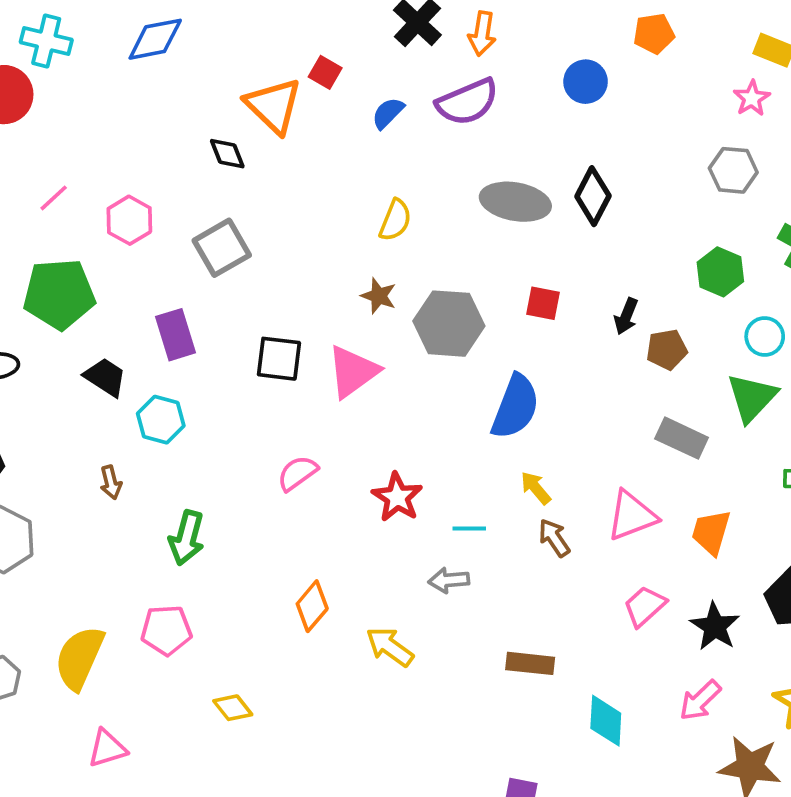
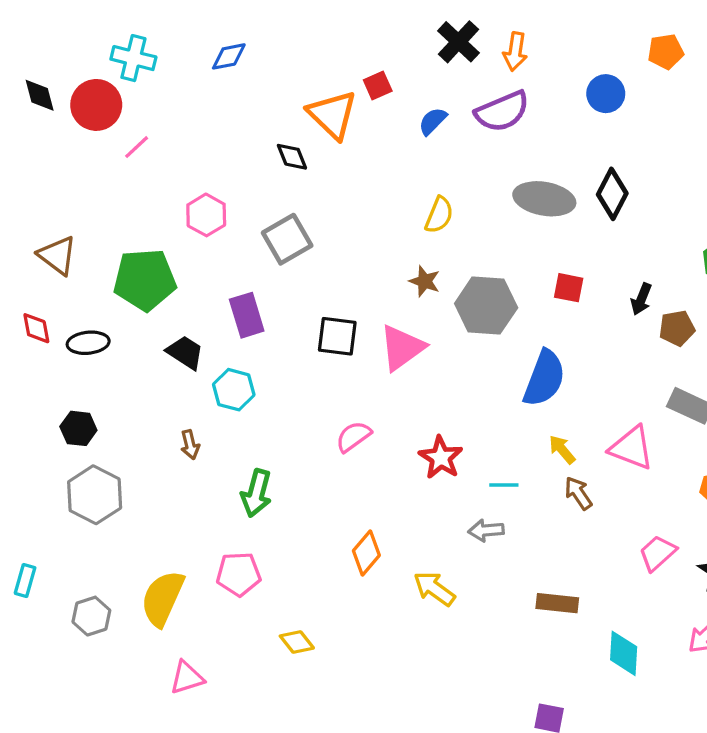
blue diamond: (155, 39) -> (229, 56), size x0.7
red square: (325, 72) -> (378, 86), turned 36
pink line: (54, 198) -> (137, 147), moved
pink triangle: (632, 516) -> (632, 448), moved, turned 42

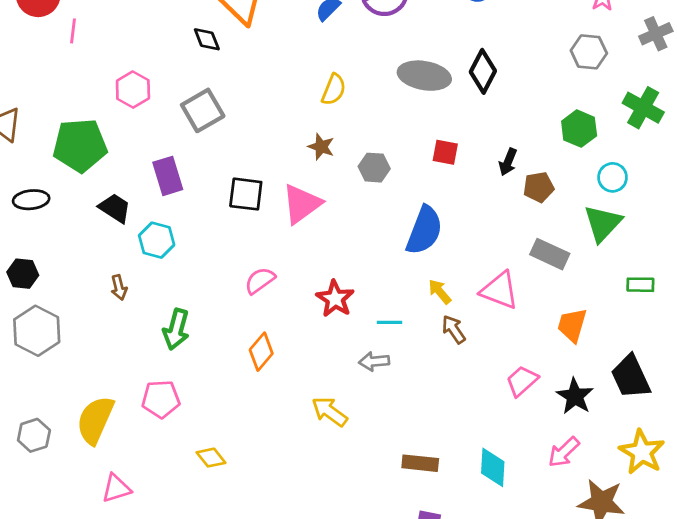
pink line: (137, 147) -> (73, 31), turned -40
gray hexagon: (486, 306) -> (374, 168), size x0.6
orange diamond: (366, 553) -> (261, 352), moved
brown rectangle: (557, 603) -> (420, 463), moved

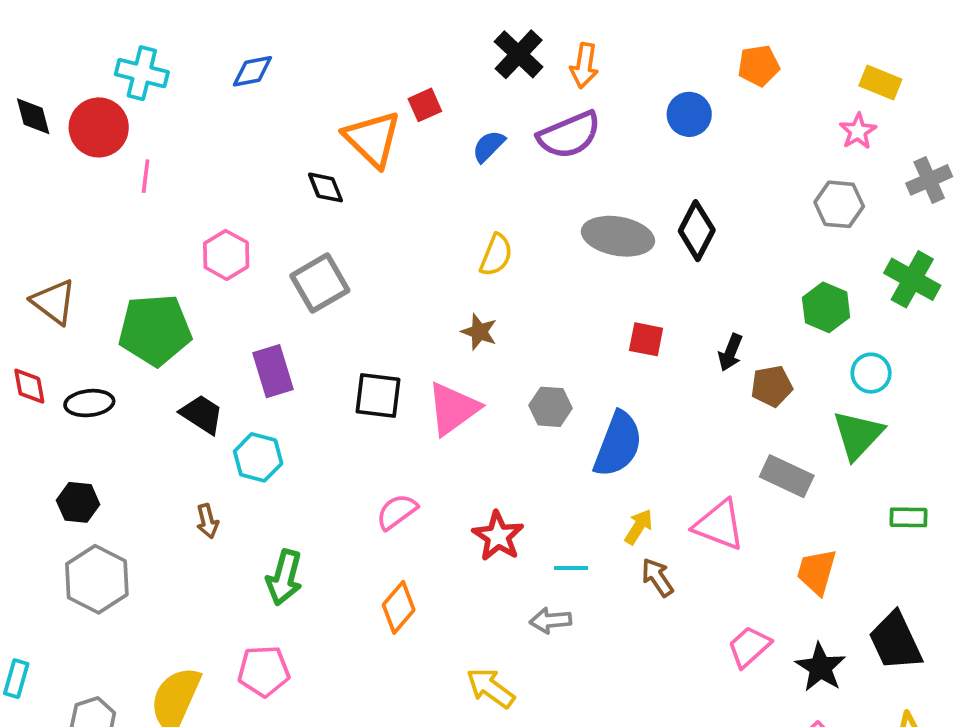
gray hexagon: (374, 168) -> (550, 407), moved
yellow arrow: (440, 292) -> (639, 527), turned 72

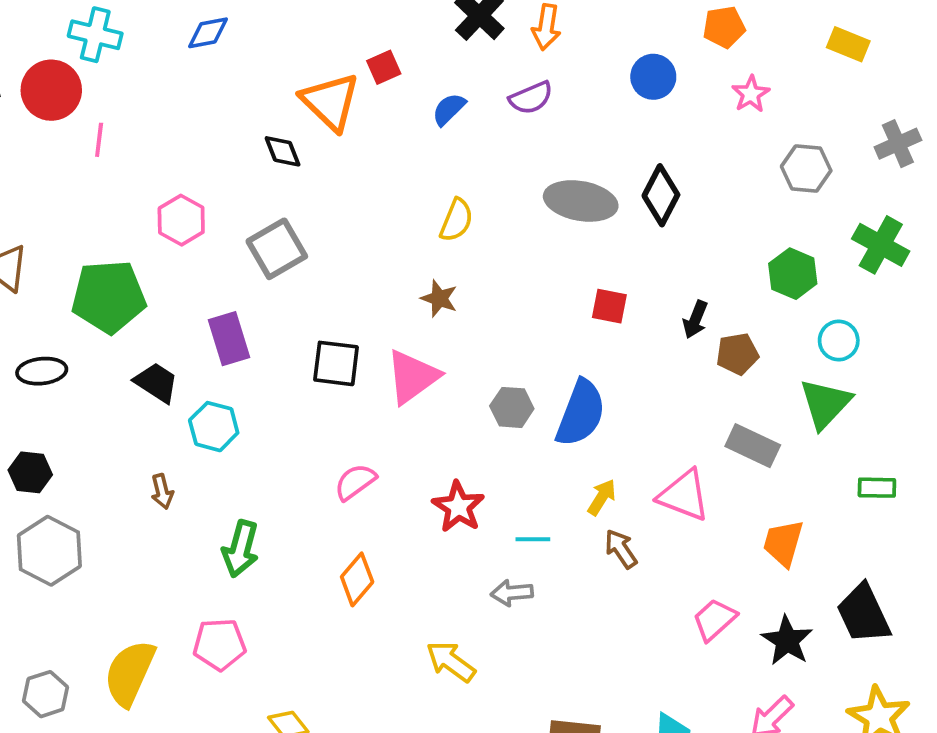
pink star: (858, 131) -> (751, 94), moved
purple semicircle: (569, 135) -> (531, 98), size x0.7
gray hexagon: (550, 407) -> (512, 407), moved

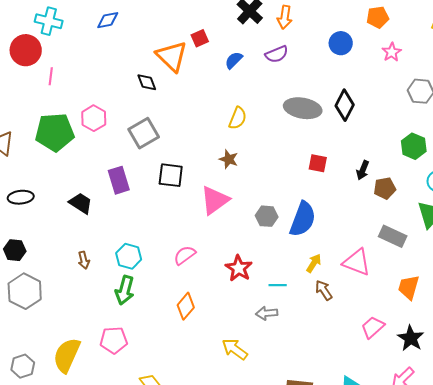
green pentagon: (109, 297) -> (55, 132), moved
black square: (336, 363) -> (171, 175), moved
cyan hexagon: (214, 427) -> (129, 256), moved

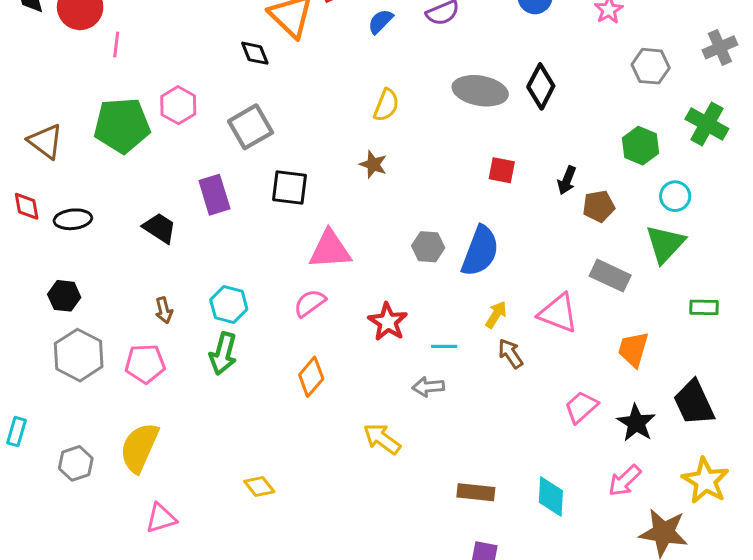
pink triangle: (215, 200) -> (330, 250), moved, turned 32
pink pentagon: (114, 340) -> (145, 364), moved

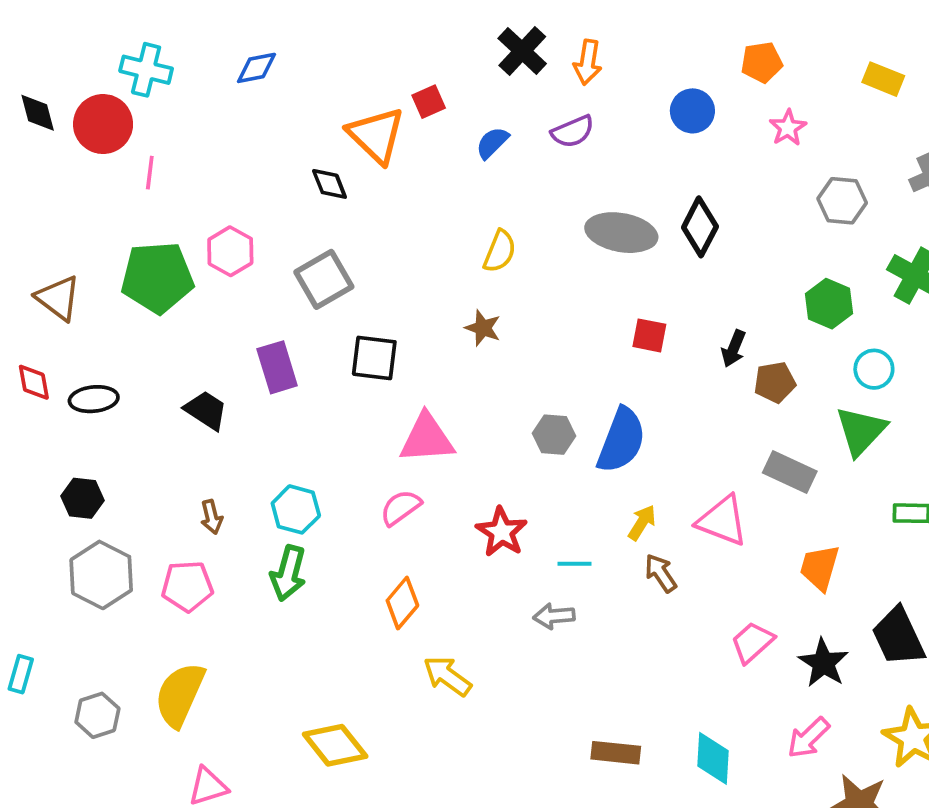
yellow arrow: (382, 439) -> (447, 676), moved
yellow diamond: (259, 486) -> (335, 745), size x1.6

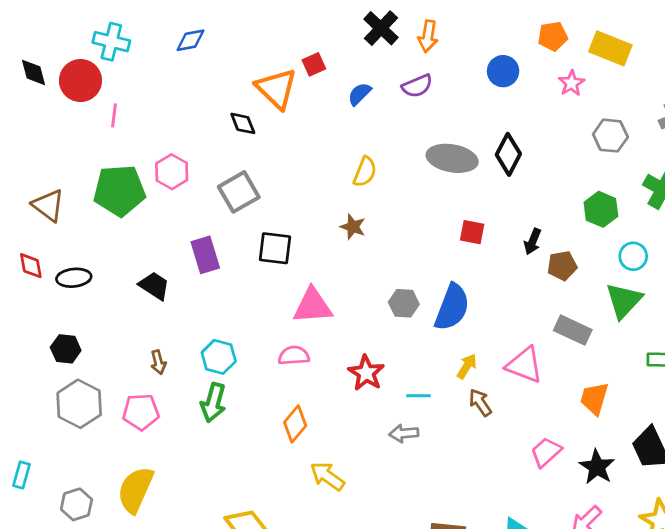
yellow rectangle: (883, 79) -> (610, 48), moved, size x1.4
pink semicircle: (401, 508) -> (294, 356), turned 32

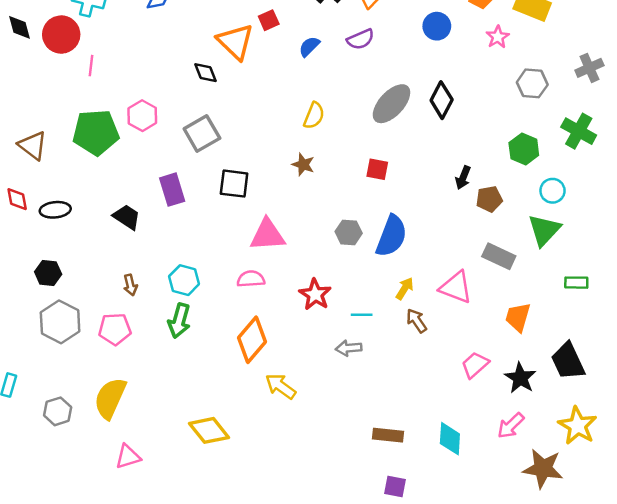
gray ellipse: (452, 158) -> (391, 104), turned -57
red square: (472, 232) -> (377, 169), moved
orange diamond: (295, 424) -> (252, 340), size x1.4

